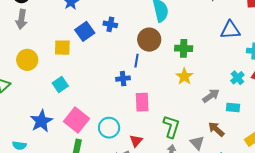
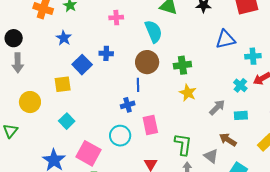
cyan circle: (109, 128) -> (120, 136), moved

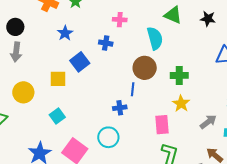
blue cross: (106, 53) -> (106, 43), moved
pink rectangle: (150, 125) -> (162, 125), moved

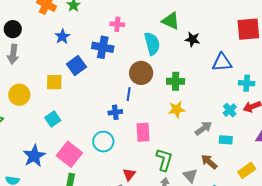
black star: (208, 19) -> (192, 39), moved
blue cross: (106, 43) -> (103, 47), size x1.5
yellow star: (181, 104) -> (177, 109), turned 30
pink rectangle: (162, 125) -> (143, 132), moved

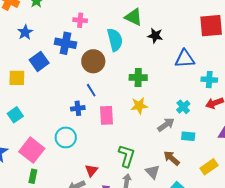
brown circle: (141, 73) -> (93, 61), moved
blue line: (129, 94) -> (91, 90), turned -40
cyan cross: (230, 110) -> (183, 107), moved
pink rectangle: (143, 132) -> (106, 115), moved

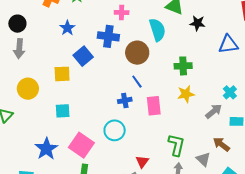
cyan square: (15, 115) -> (63, 111), turned 35

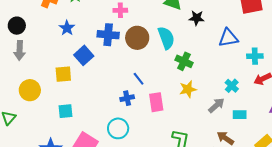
cyan semicircle: (157, 30) -> (166, 38), moved
brown circle: (137, 53) -> (137, 38), moved
green cross: (183, 66) -> (184, 61), turned 30

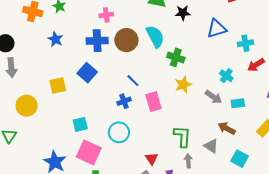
blue square: (84, 55) -> (87, 73), moved
gray arrow: (216, 105) -> (214, 97), turned 84
cyan square: (65, 111) -> (80, 124), moved

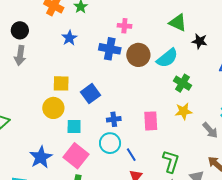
cyan semicircle: (155, 36) -> (167, 58), turned 65
blue square: (87, 73) -> (91, 94), moved
blue line: (133, 81) -> (131, 155), moved
blue cross: (124, 101) -> (114, 119), moved
yellow circle: (27, 106) -> (53, 108), moved

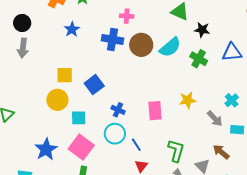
green cross: (182, 83) -> (199, 59), moved
blue cross: (114, 119) -> (118, 110), turned 32

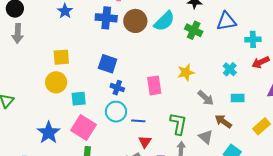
blue square: (94, 85) -> (108, 64), moved, turned -30
gray arrow: (215, 119) -> (206, 98), moved
blue line: (136, 145) -> (138, 121), turned -48

